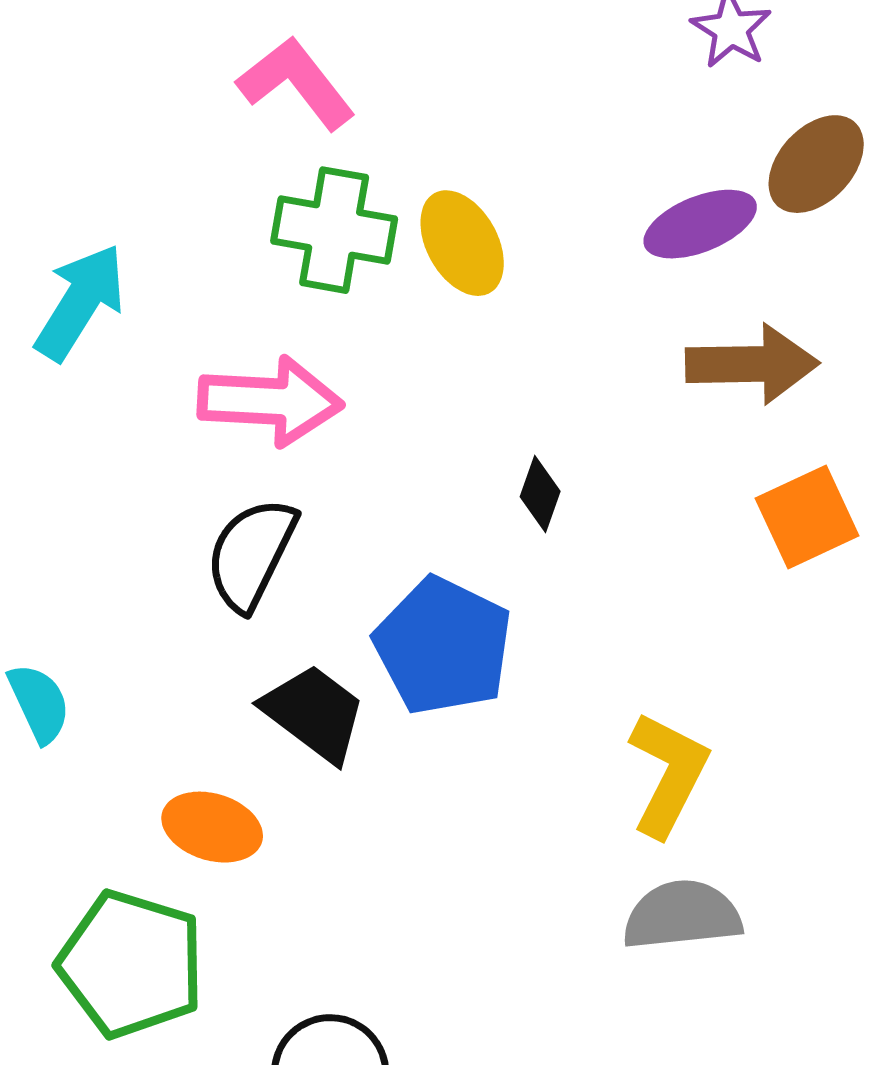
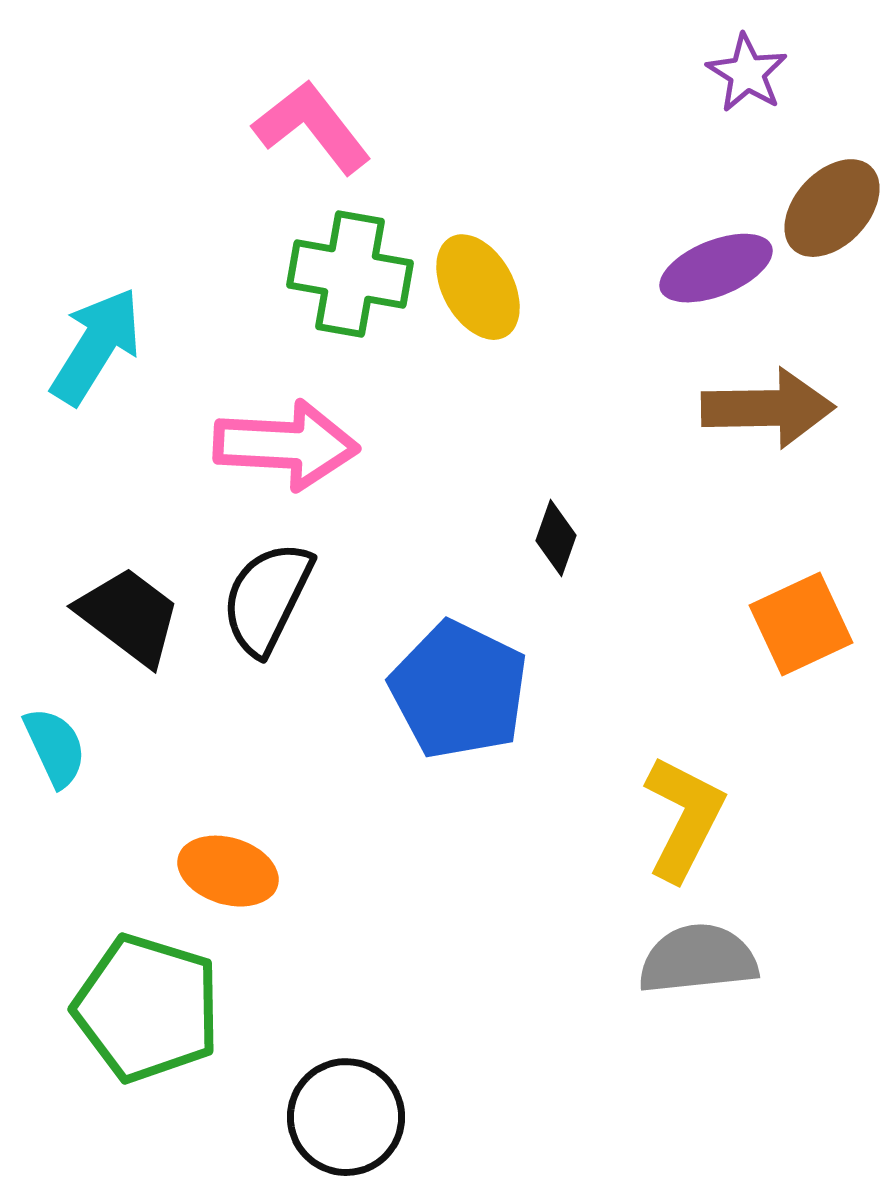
orange square: (807, 517) -> (801, 624), moved
black trapezoid: (314, 713) -> (129, 616), moved

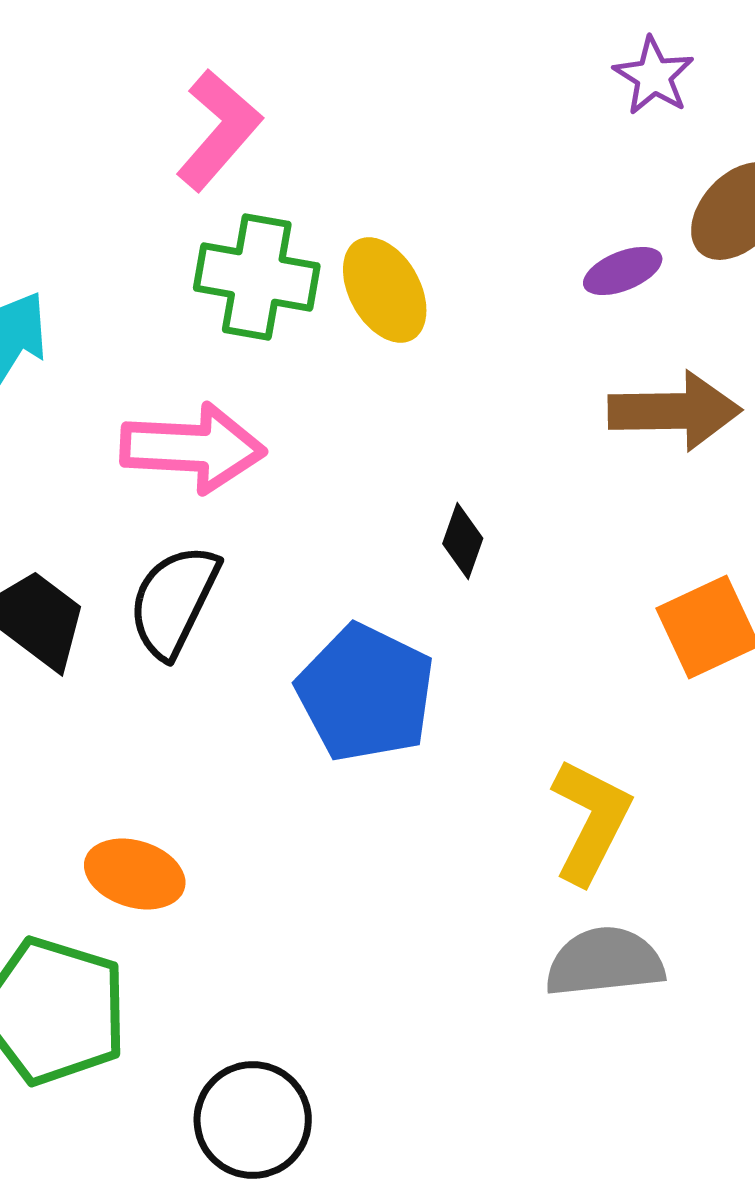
pink L-shape: (312, 127) -> (219, 130), turned 79
purple ellipse: (716, 268) -> (623, 271), size x0.7

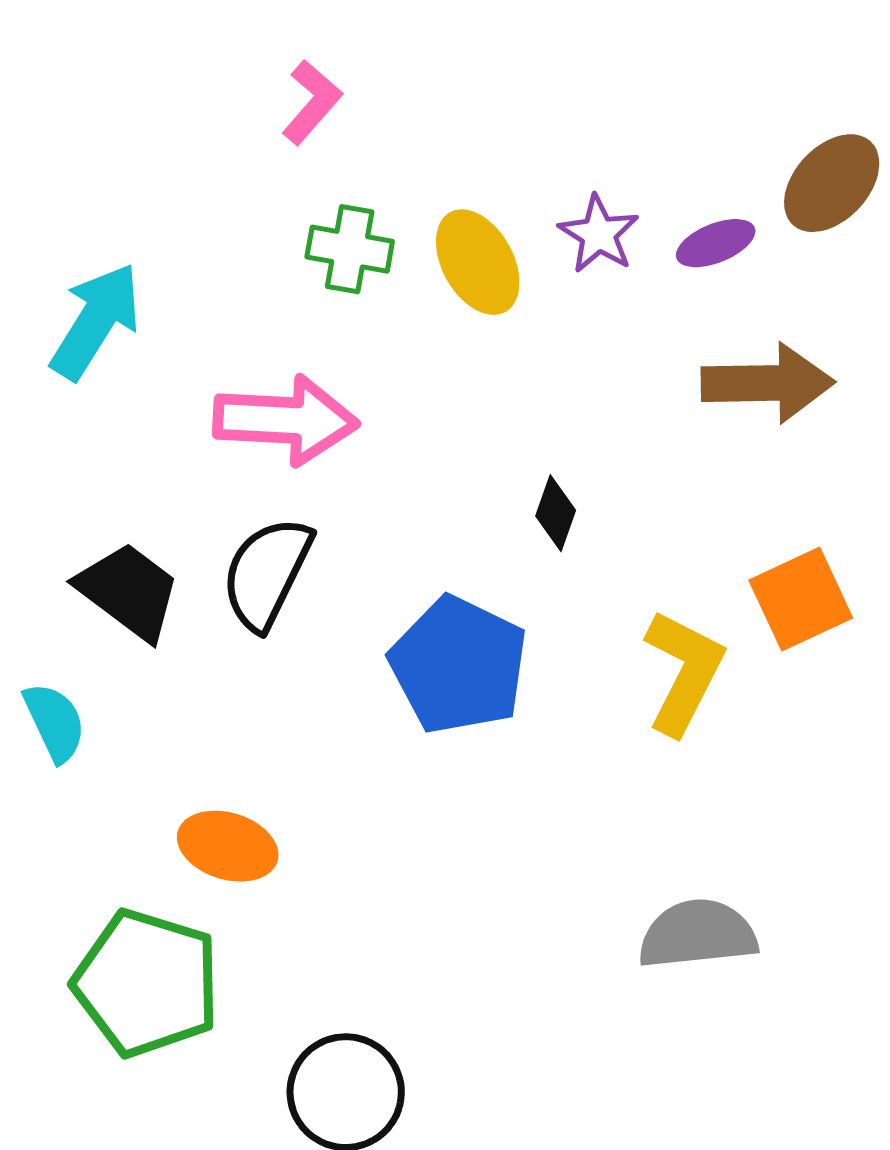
purple star: (654, 76) -> (599, 234), moved
pink L-shape: (219, 130) -> (312, 102), size x0.7
green cross: (257, 277) -> (350, 249), size x0.7
yellow L-shape: (591, 821) -> (684, 672), moved

